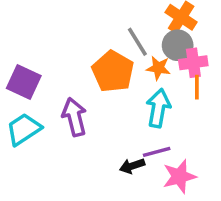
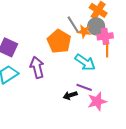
orange star: (158, 68) -> (84, 31), moved
cyan arrow: (158, 108) -> (85, 62), turned 115
purple line: (157, 152) -> (84, 87), turned 35

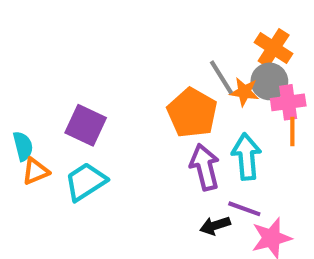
cyan arrow: (85, 62) -> (246, 157), turned -130
purple arrow: (37, 67) -> (205, 167), moved

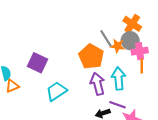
cyan trapezoid: (86, 182) -> (56, 91), moved

